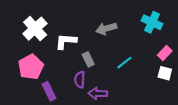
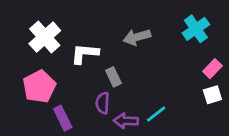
cyan cross: (152, 22) -> (196, 29), turned 30
cyan line: (124, 63) -> (156, 114), moved
white square: (165, 73) -> (212, 95), turned -32

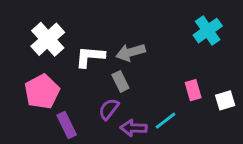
gray arrow: (137, 37) -> (131, 52), moved
pink rectangle: (212, 69) -> (193, 90), moved, turned -60
purple semicircle: (103, 103) -> (109, 109), turned 35

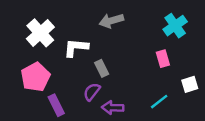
gray arrow: (131, 52) -> (111, 21), moved
pink rectangle: (193, 90) -> (163, 59), moved
cyan line: (166, 121) -> (159, 102), moved

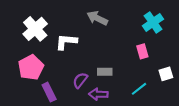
gray arrow: (111, 21) -> (97, 18), turned 42
gray rectangle: (102, 68) -> (105, 72), moved, turned -64

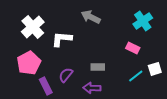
pink rectangle: (142, 51) -> (133, 48), turned -48
purple semicircle: (80, 80) -> (66, 75), moved
cyan line: (139, 89) -> (136, 76), moved

